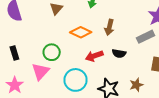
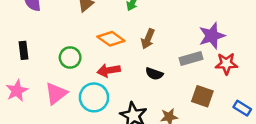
red arrow: (94, 56) -> (109, 70), moved
pink triangle: (40, 71) -> (56, 93), moved

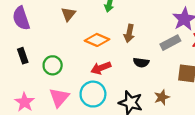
black rectangle: (23, 50) -> (23, 56), moved
green circle: (70, 57) -> (53, 65), moved

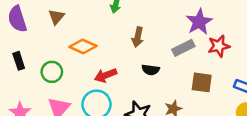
brown triangle: (68, 14) -> (56, 17), moved
orange diamond: (97, 40) -> (83, 46), moved

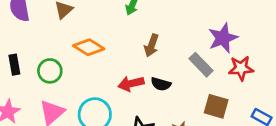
gray rectangle: (183, 48) -> (201, 65), turned 65
black rectangle: (19, 61) -> (14, 65), moved
red arrow: (106, 75) -> (131, 84), moved

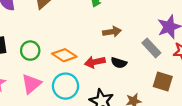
brown arrow: (151, 45) -> (112, 32), turned -120
orange diamond: (89, 47) -> (64, 55), moved

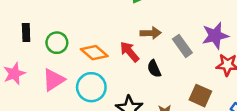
gray rectangle: (151, 48) -> (182, 46), moved
red arrow: (95, 62) -> (129, 52), moved, turned 54
black semicircle: (119, 63) -> (154, 69), turned 42

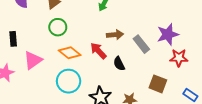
green circle: (57, 43) -> (58, 27), moved
pink triangle: (54, 80) -> (33, 60), moved

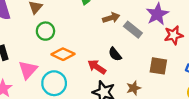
brown arrow: (115, 35) -> (111, 18), moved
red arrow: (98, 51) -> (97, 67), moved
cyan circle: (69, 81) -> (54, 83), moved

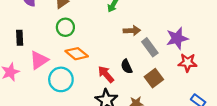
brown square: (158, 66) -> (154, 78), moved, turned 30

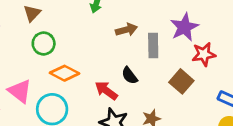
gray rectangle: (150, 47) -> (153, 45), turned 48
pink triangle: (39, 60) -> (20, 91), turned -36
brown square: (154, 78) -> (181, 81), moved

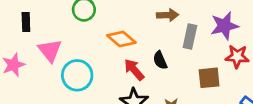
orange diamond: (65, 73) -> (121, 39), moved
brown square: (181, 81) -> (209, 78), turned 30

